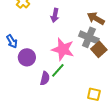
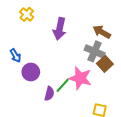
purple arrow: (55, 15) -> (60, 29), size x1.5
pink star: (63, 49) -> (80, 78), moved

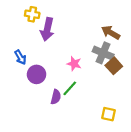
yellow cross: (27, 14) -> (32, 14), turned -32
purple arrow: (60, 29) -> (47, 29), moved
pink star: (80, 78) -> (74, 64), moved, size x0.6

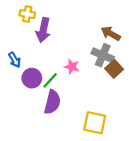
green line: (70, 88) -> (50, 80), moved
purple semicircle: (56, 97) -> (52, 102), size x1.5
yellow square: (108, 114) -> (95, 123), moved, size x1.5

